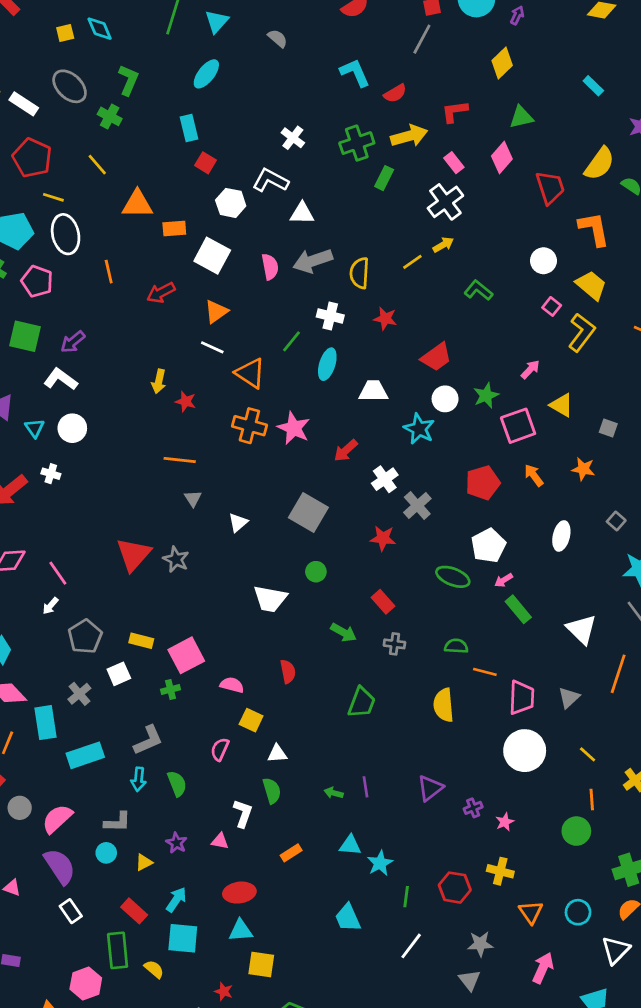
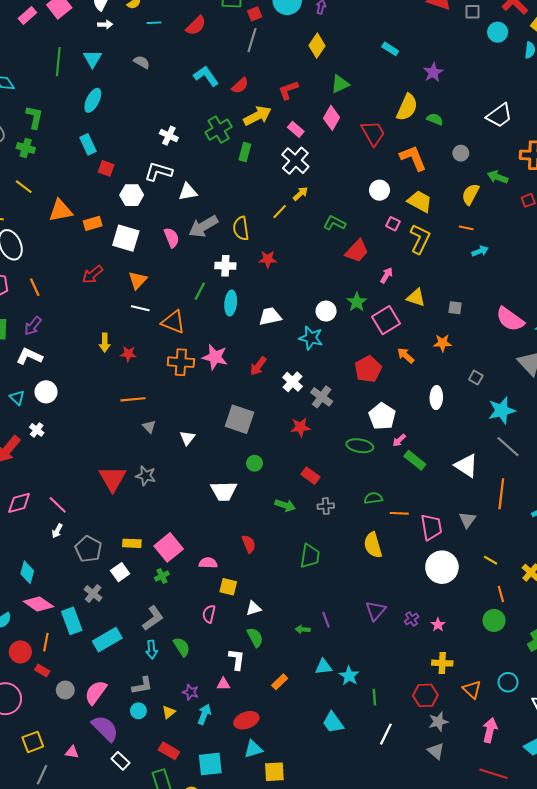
orange line: (109, 272) -> (35, 287), moved
red trapezoid: (436, 357) -> (357, 251), moved
white cross: (51, 474) -> (37, 430), turned 32
red hexagon: (455, 888) -> (425, 695), moved
cyan arrow: (176, 900) -> (204, 714), moved

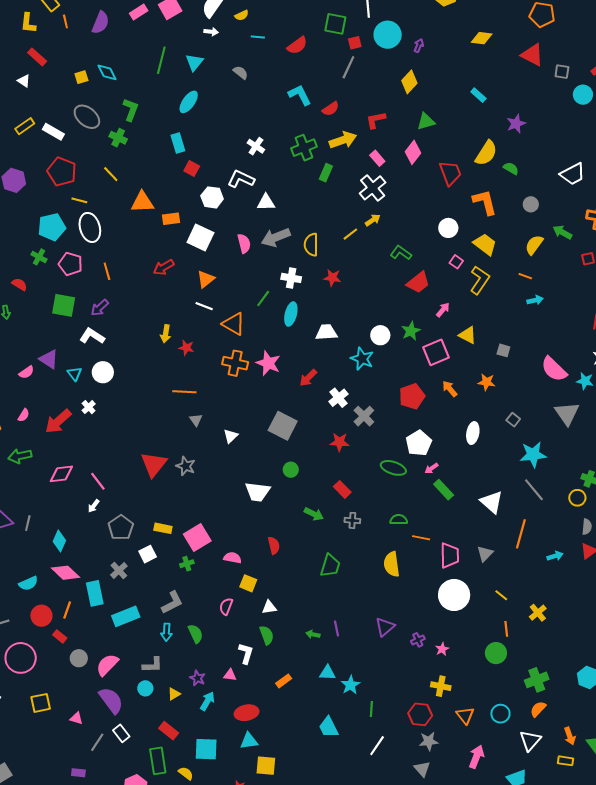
gray line: (42, 775) -> (97, 742), moved

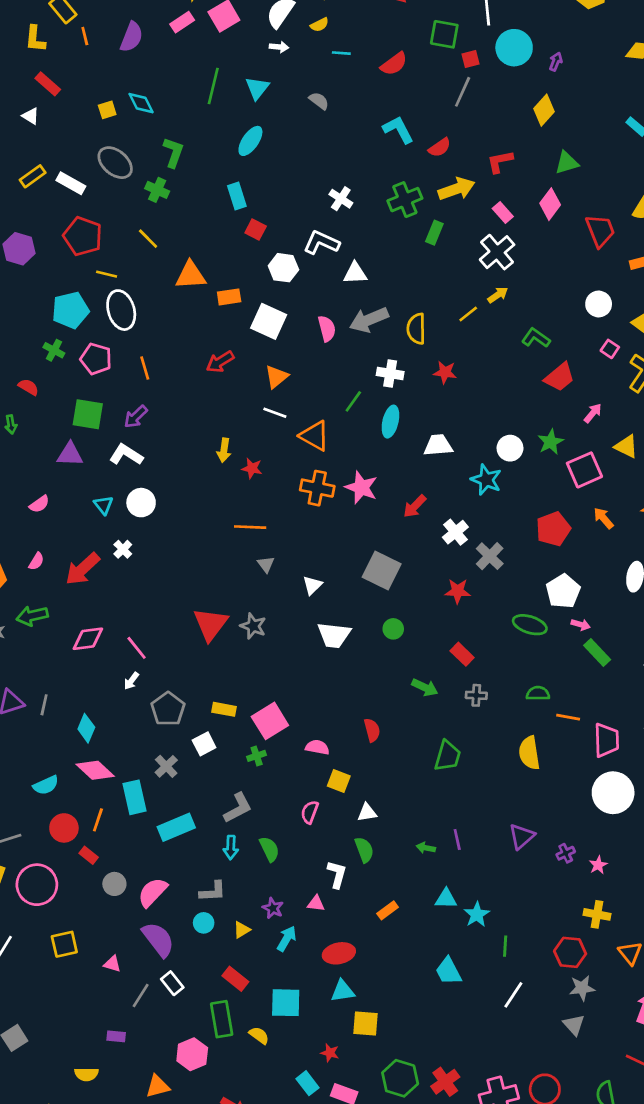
purple triangle: (49, 359) -> (70, 454), moved, turned -30
pink arrow: (431, 468) -> (581, 625), turned -128
white trapezoid: (258, 492) -> (334, 635), moved

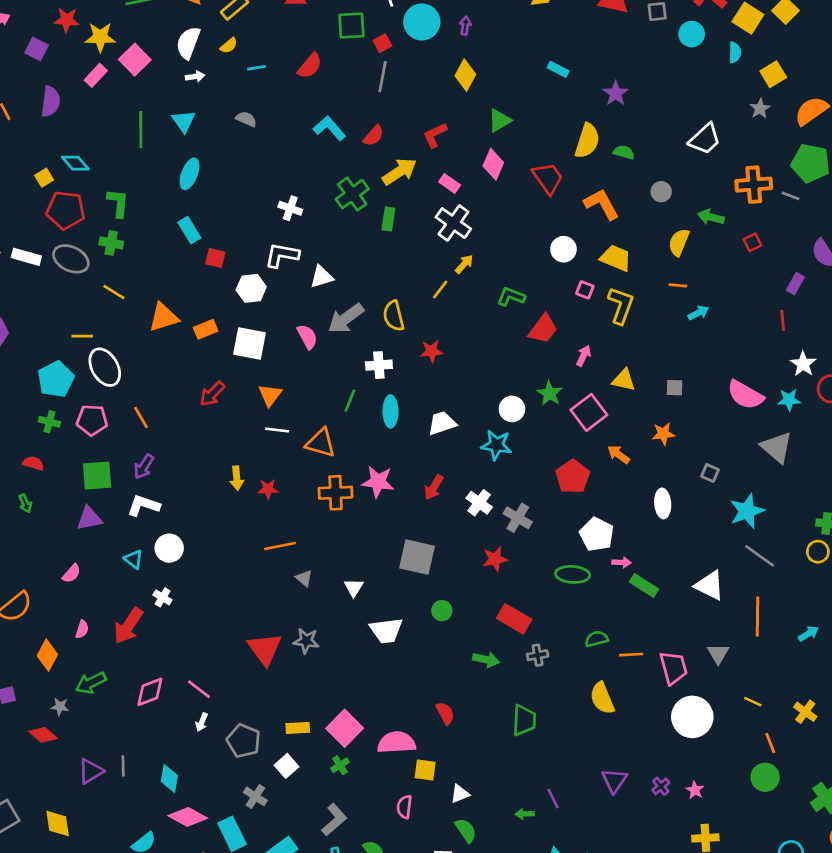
gray ellipse: (115, 163) -> (71, 259), moved
red pentagon: (83, 236) -> (66, 210), moved
red rectangle: (462, 654) -> (514, 619), size x1.4
pink semicircle: (317, 747) -> (397, 743), size x1.6

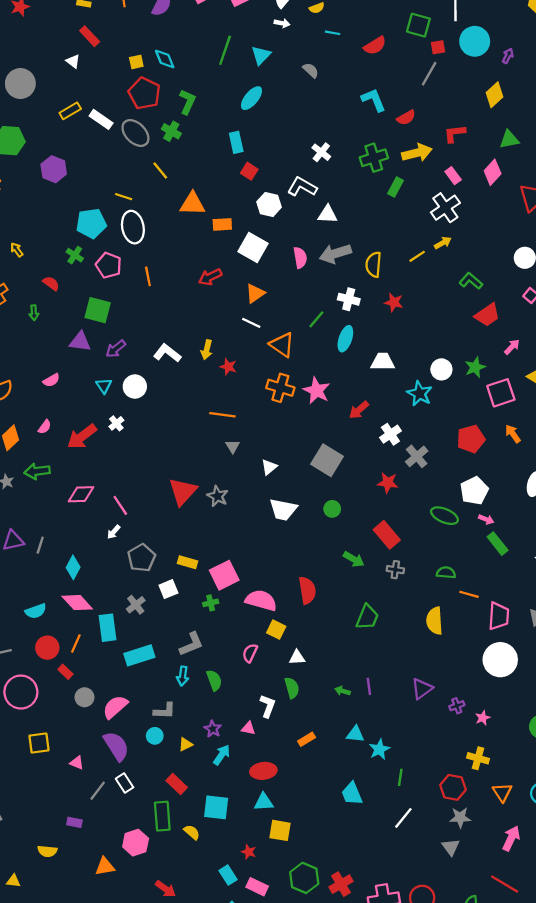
purple arrow: (144, 467) -> (116, 349), moved
white L-shape: (143, 505) -> (167, 353), moved
red semicircle: (445, 713) -> (307, 590), size x1.4

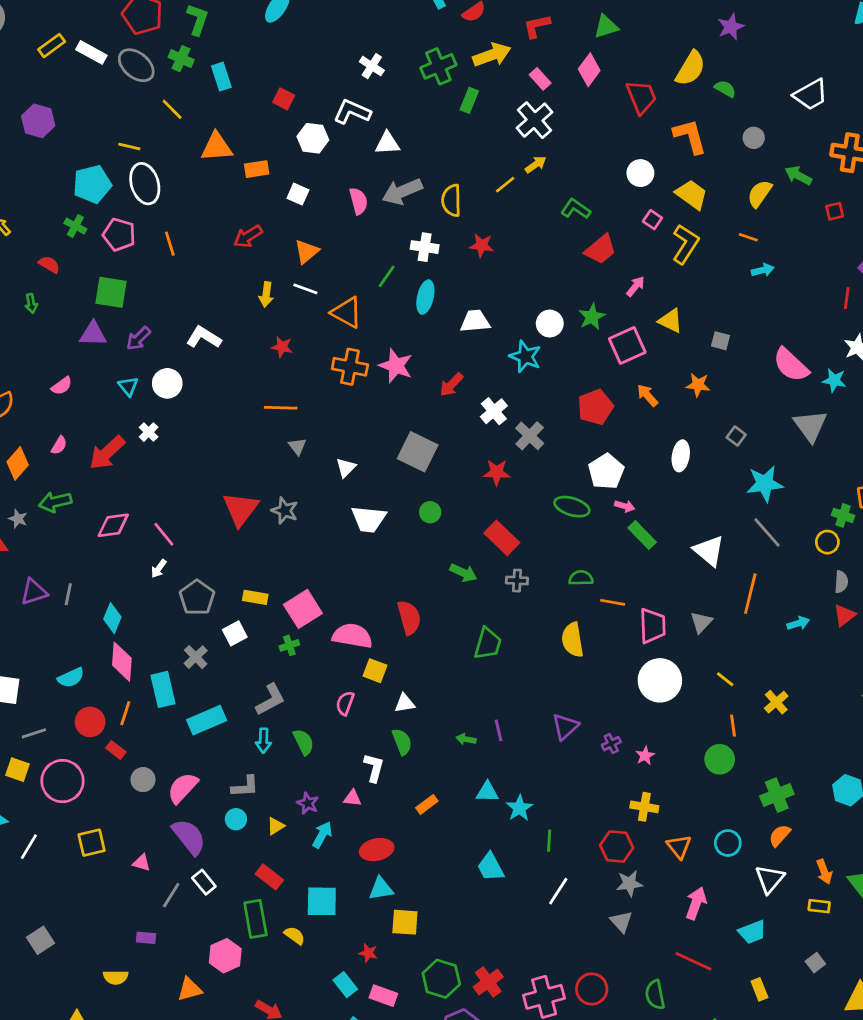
cyan rectangle: (236, 142) -> (221, 77), moved
white square: (253, 247) -> (298, 194), size x0.6
yellow arrow: (207, 350) -> (266, 294), moved
pink diamond: (77, 603) -> (122, 662), turned 52

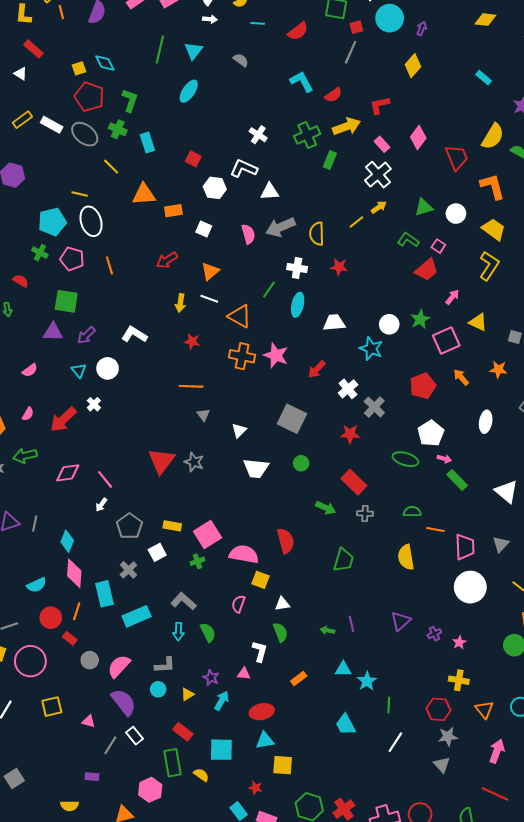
green triangle: (606, 27) -> (424, 207), moved
pink square: (652, 220) -> (438, 246), moved
gray L-shape: (270, 700) -> (184, 601), turned -110

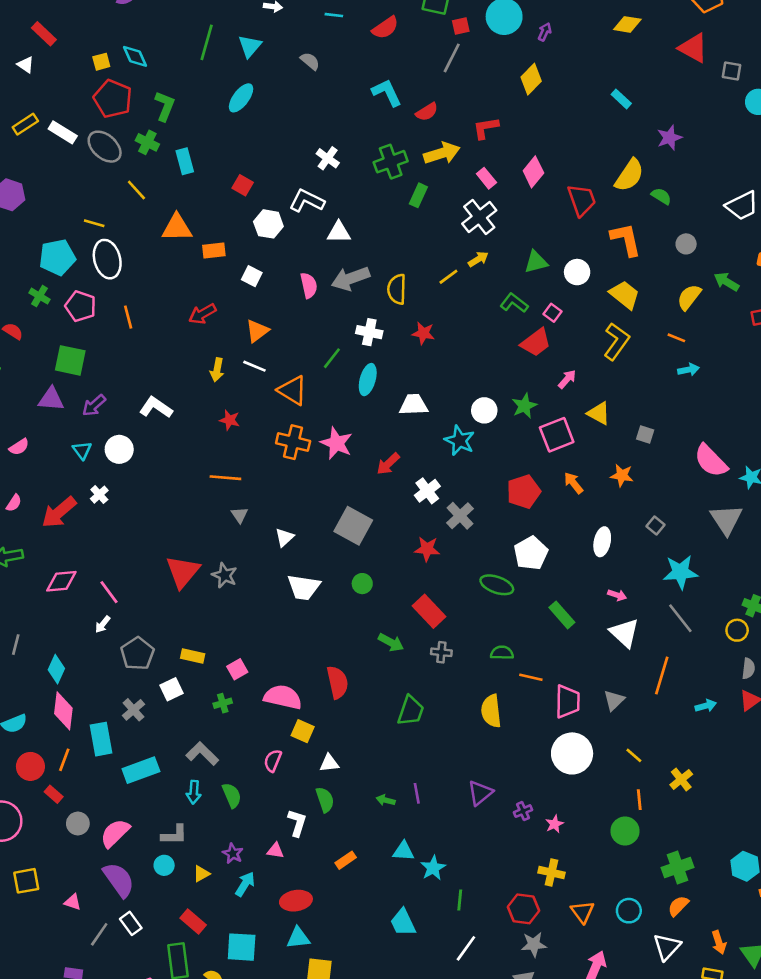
pink arrow: (444, 459) -> (617, 595), moved
pink square: (207, 534) -> (237, 669), size x0.6

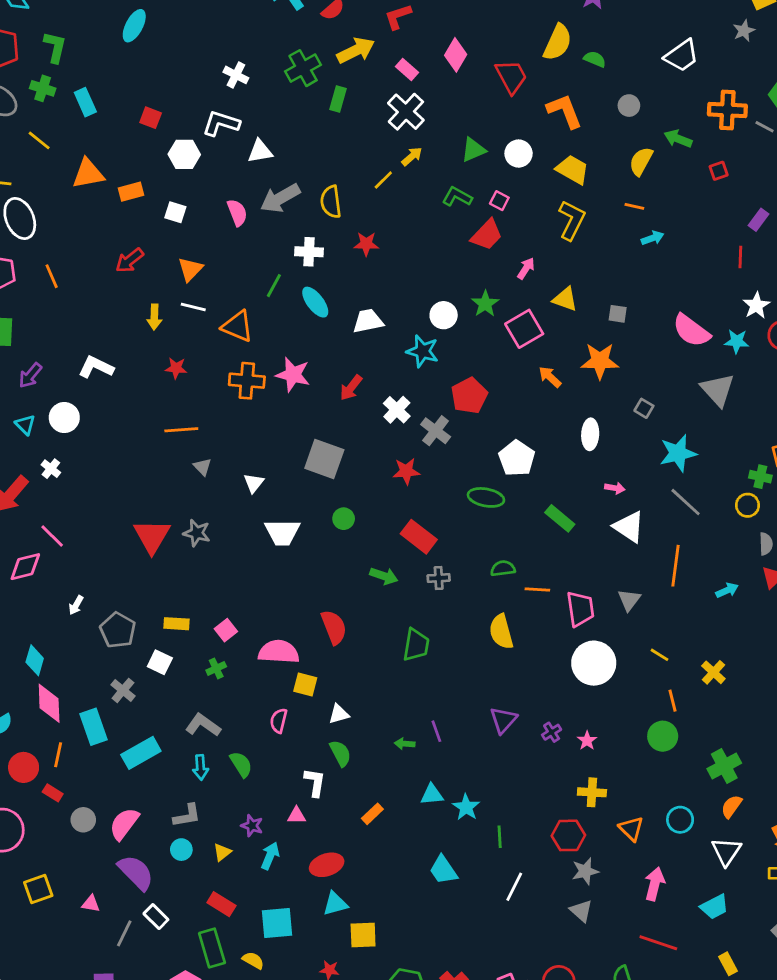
cyan ellipse: (368, 380) -> (315, 302), turned -44
orange star: (622, 475) -> (600, 361), size x1.5
red pentagon: (524, 492) -> (469, 396), moved
pink line: (109, 592) -> (52, 536), moved
white square: (172, 689) -> (160, 662), turned -30

